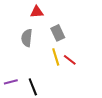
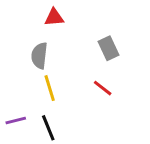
gray rectangle: (58, 33) -> (109, 48), moved
yellow line: (56, 57) -> (50, 88), moved

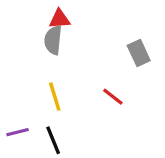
gray rectangle: (109, 48) -> (139, 53), moved
gray semicircle: (39, 56) -> (53, 40), moved

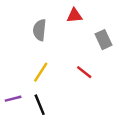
red triangle: (60, 19) -> (75, 16), moved
yellow line: (55, 97) -> (41, 72), turned 50

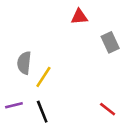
gray semicircle: (40, 30) -> (24, 63), moved
red line: (84, 72) -> (108, 109), moved

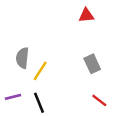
red triangle: (79, 17) -> (86, 15), moved
gray rectangle: (110, 42) -> (92, 64), moved

